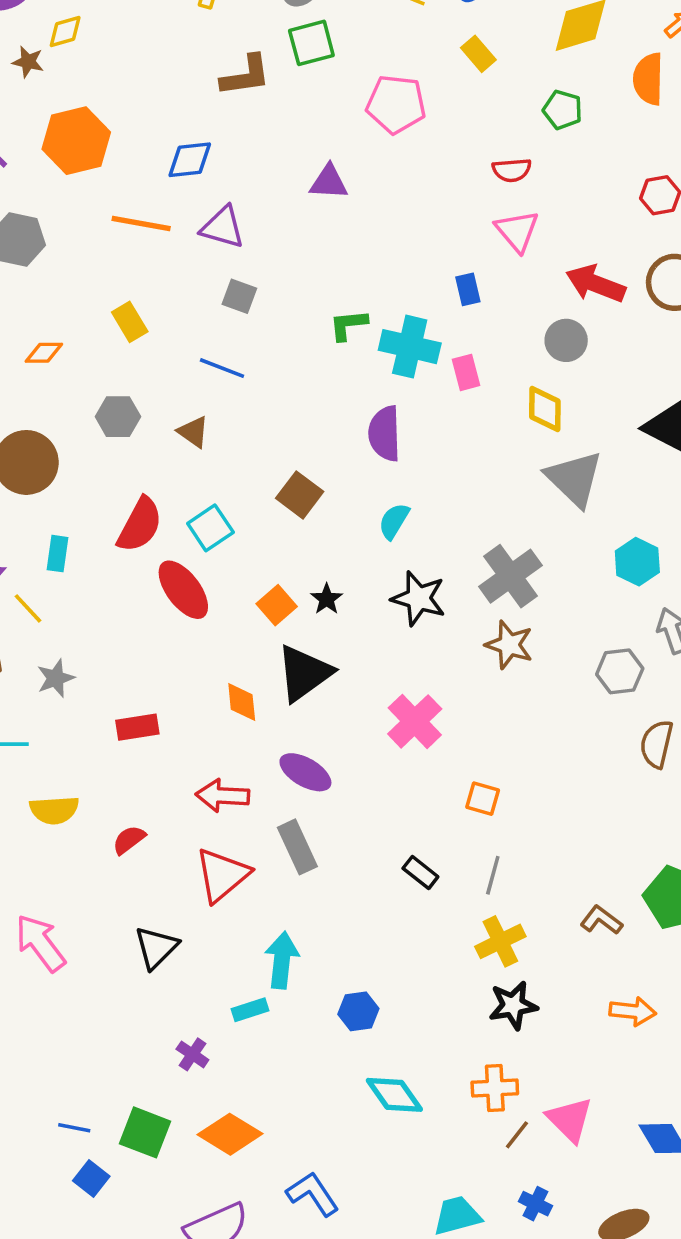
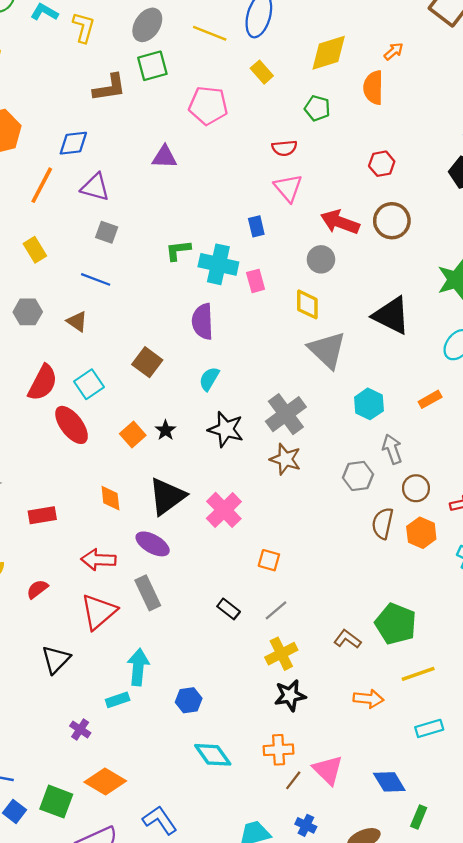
orange line: (141, 223) -> (42, 185), turned -72
black triangle: (304, 673) -> (167, 496), moved
gray line: (493, 875) -> (276, 610), turned 35
green square: (145, 1132) -> (56, 802), moved

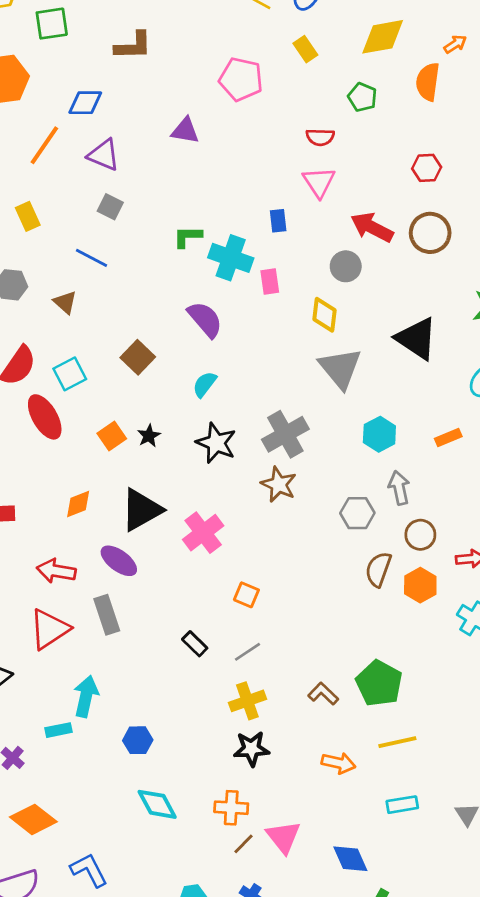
green square: (152, 66) -> (52, 24), moved
purple semicircle: (203, 321) -> (205, 319), turned 135
orange diamond: (110, 498) -> (78, 504), turned 68

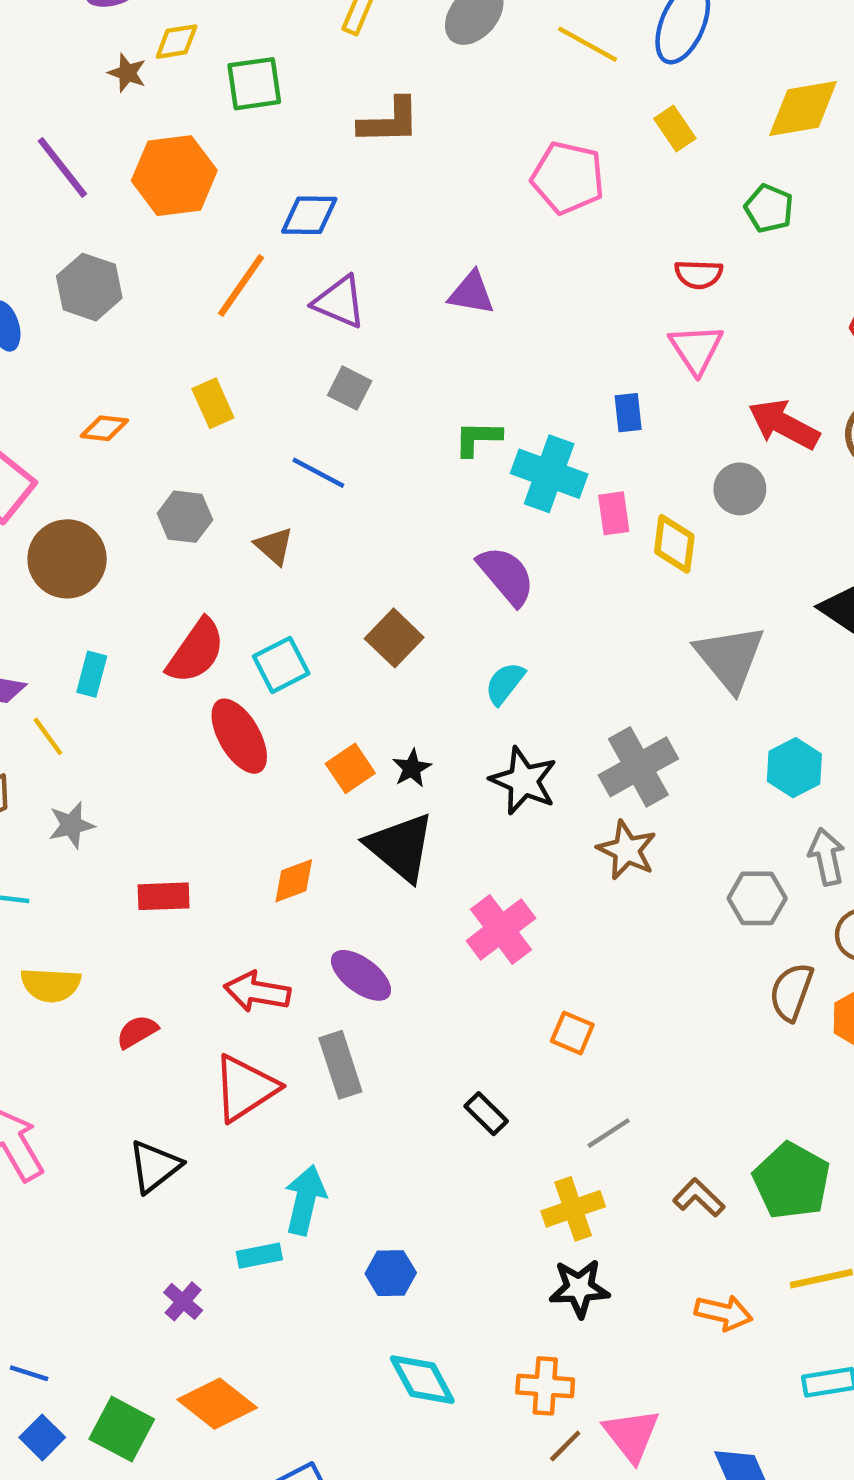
purple triangle: (185, 131) -> (472, 293), moved
yellow diamond: (324, 315) -> (674, 544), moved
black triangle: (141, 510) -> (400, 847), moved, turned -51
gray line: (247, 652) -> (609, 1133), moved

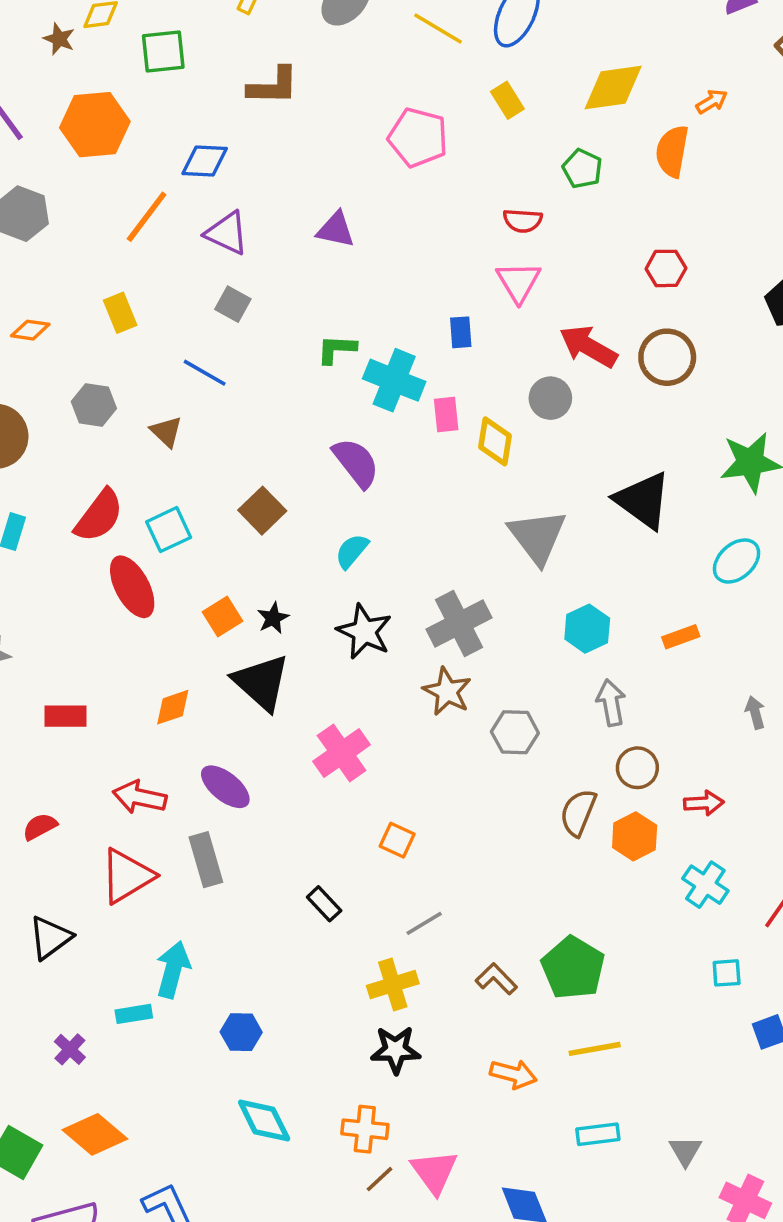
gray hexagon: (757, 898) -> (515, 732), moved

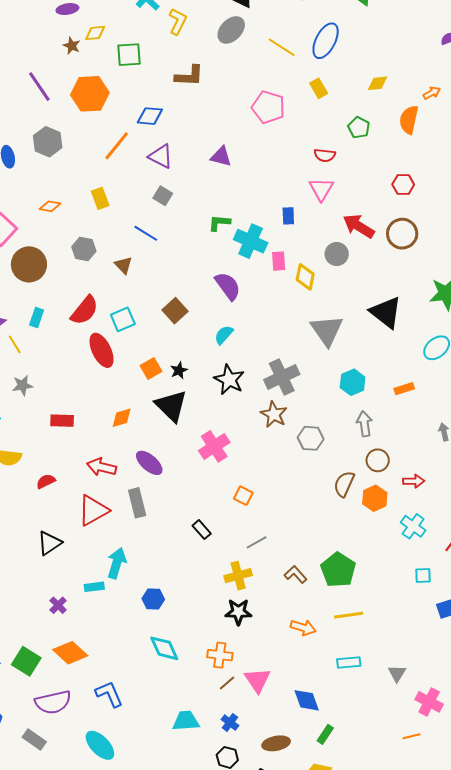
yellow diamond: (613, 88) -> (377, 83), size x0.6

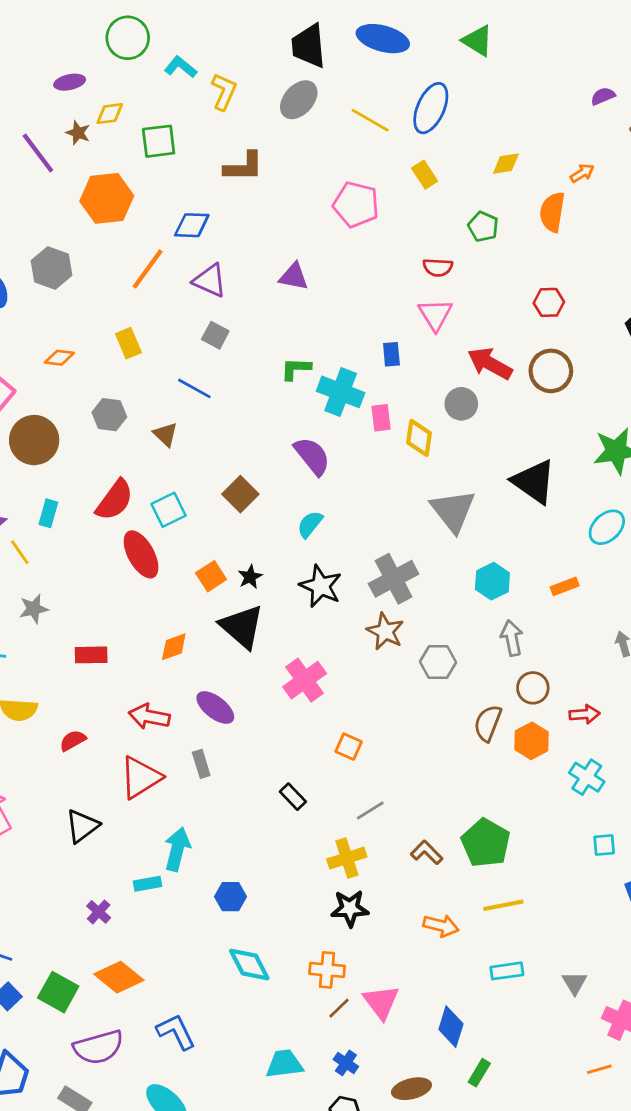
purple line: (39, 87) -> (38, 153), moved
gray rectangle: (137, 503) -> (201, 764), size x0.7
blue diamond: (307, 700) -> (451, 1027), turned 40

